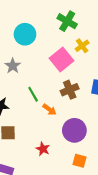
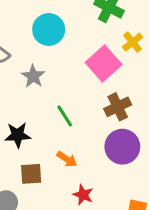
orange arrow: (49, 109) -> (67, 159), moved
purple circle: (74, 130) -> (122, 147), moved

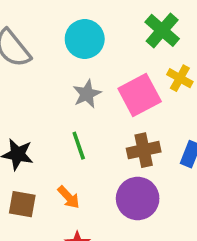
yellow cross: (133, 42) -> (180, 78), turned -36
gray star: (33, 76) -> (87, 94), moved

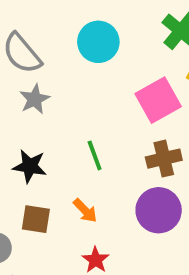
gray star: (87, 94) -> (35, 99), moved

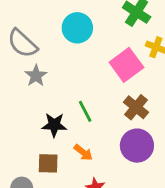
brown cross: (164, 159) -> (136, 107), turned -30
black star: (30, 166) -> (54, 125), moved

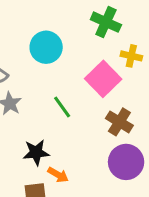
green line: (85, 111) -> (62, 107), moved
orange arrow: (83, 153) -> (58, 175), moved

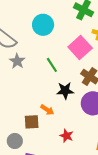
black star: (36, 152) -> (65, 91), moved

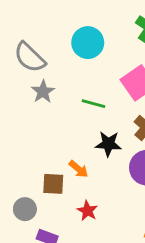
green line: (52, 65) -> (94, 104), turned -49
red star: (67, 136) -> (87, 211), moved

